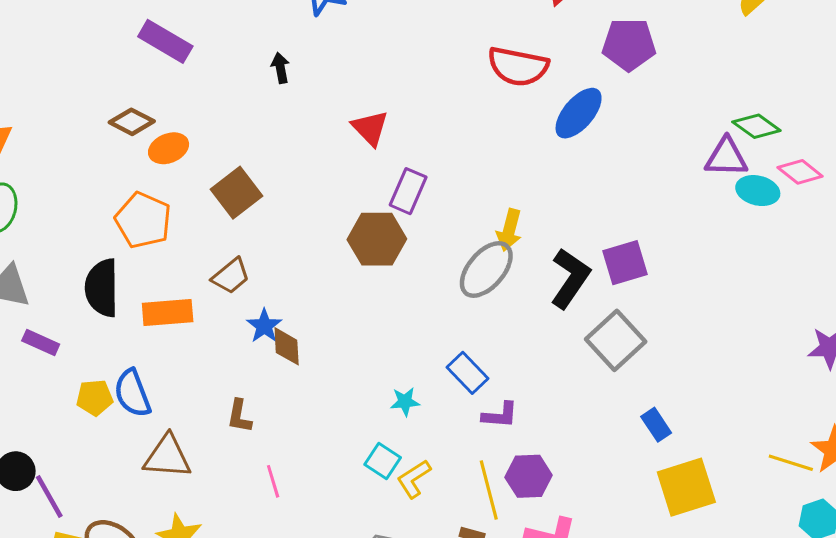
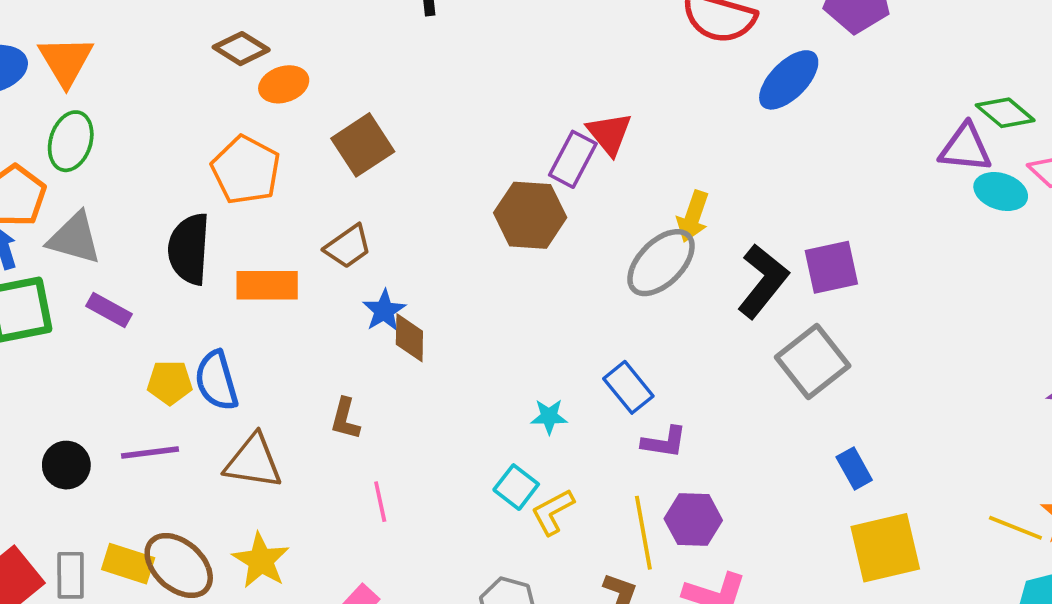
red triangle: (370, 128) -> (609, 134), moved
purple line: (49, 496) -> (150, 452), moved, turned -72

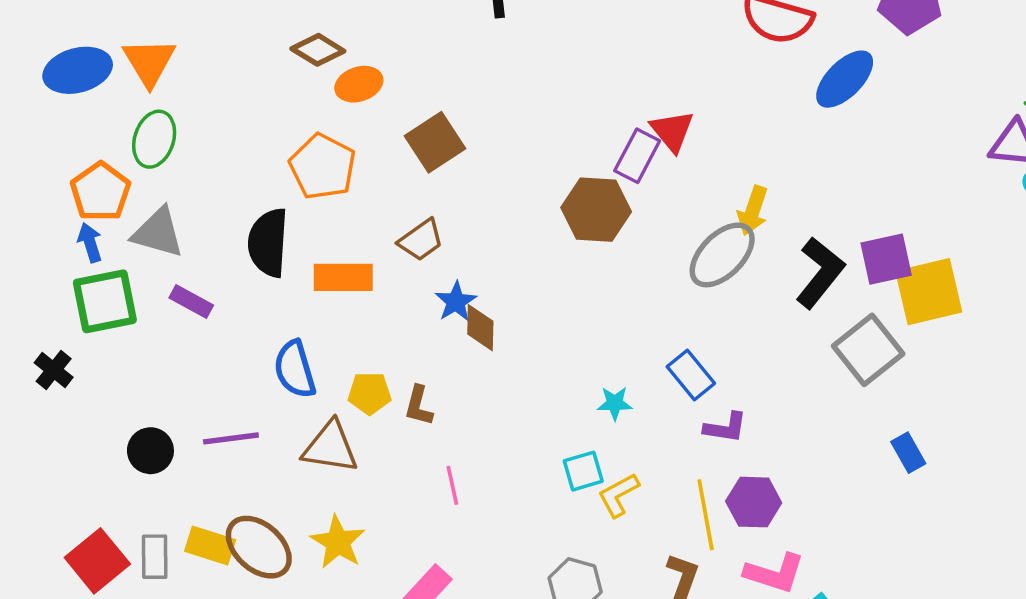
yellow pentagon: (170, 382) -> (370, 393), moved
cyan square: (516, 487) -> (583, 471), turned 36
yellow square: (885, 548) -> (929, 292), moved

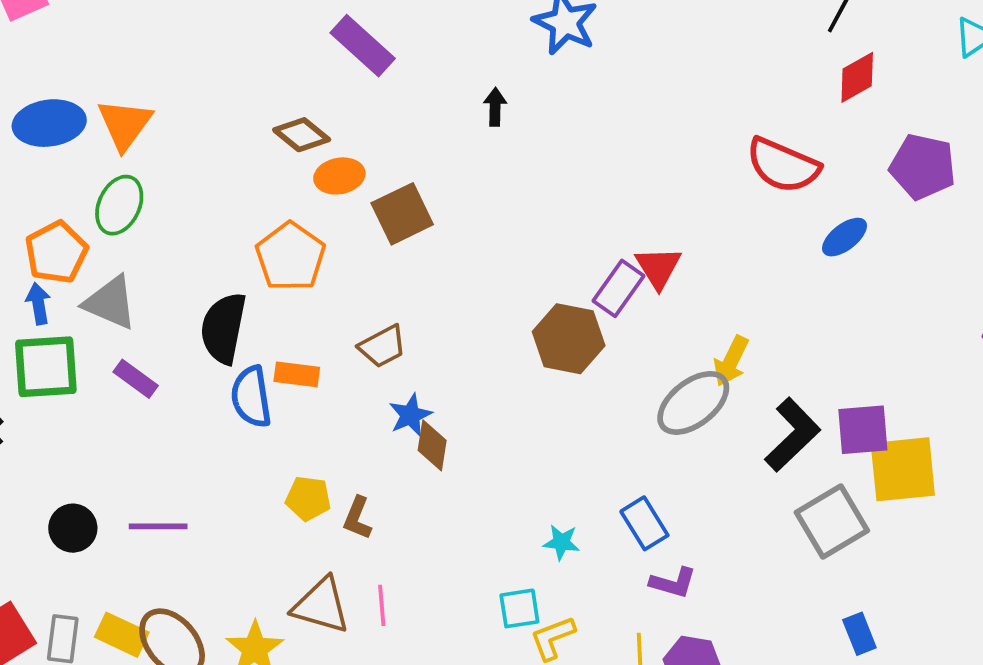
blue ellipse: (845, 79) -> (845, 237), size x0.7
brown square: (435, 142) -> (402, 214), moved
orange rectangle: (343, 277) -> (297, 374), size x0.7
blue semicircle: (295, 369) -> (251, 397), moved
brown triangle: (330, 447) -> (321, 606), moved

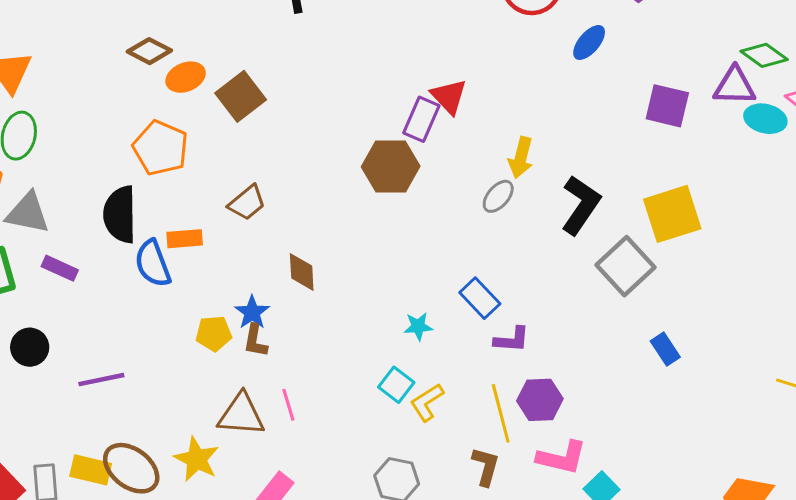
gray ellipse: (693, 403) -> (498, 196), size x0.6
blue star: (410, 415) -> (252, 312), moved
purple square: (863, 430) -> (667, 106), moved, turned 30
black circle: (73, 528) -> (30, 347), moved
cyan square: (519, 608) -> (396, 385), turned -32

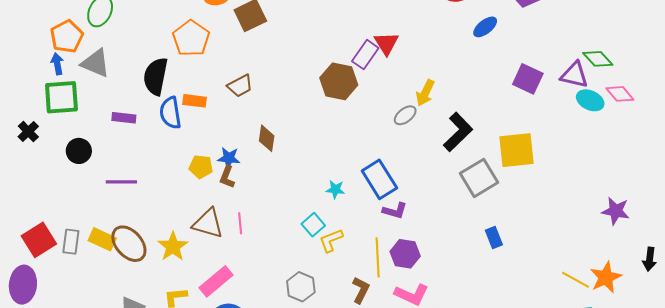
purple rectangle: (60, 268) -> (124, 118), moved, turned -30
blue rectangle: (480, 298) -> (379, 179), size x1.4
blue star: (252, 312) -> (229, 158), turned 30

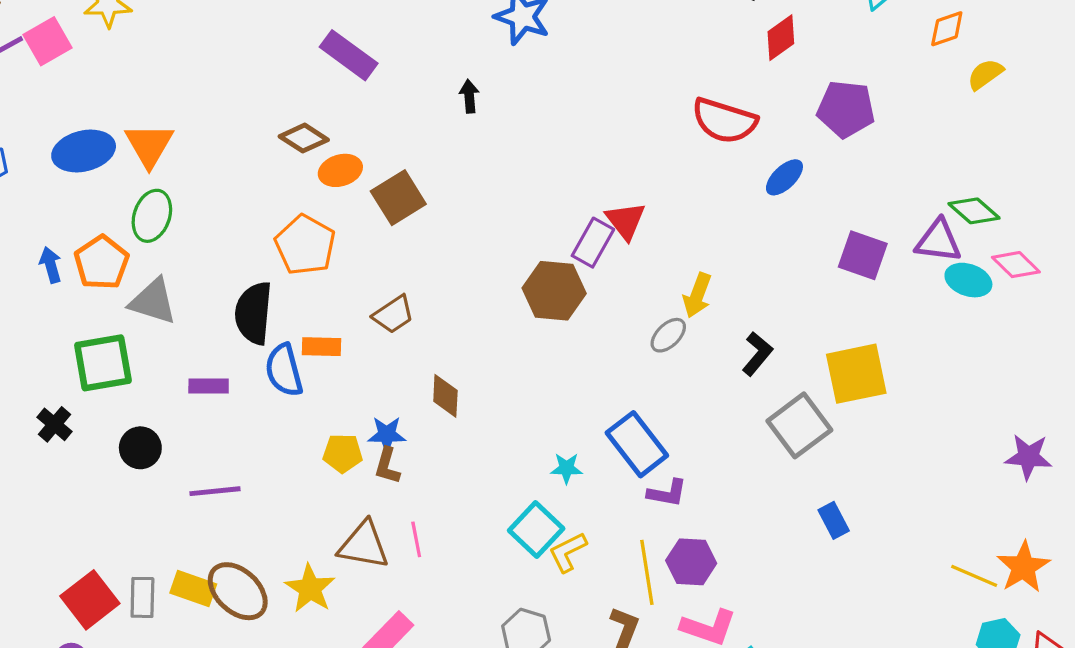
blue arrow: (57, 64) -> (51, 265), moved
black L-shape: (458, 132) -> (757, 354), size x0.7
cyan square: (313, 225) -> (536, 529), size x1.4

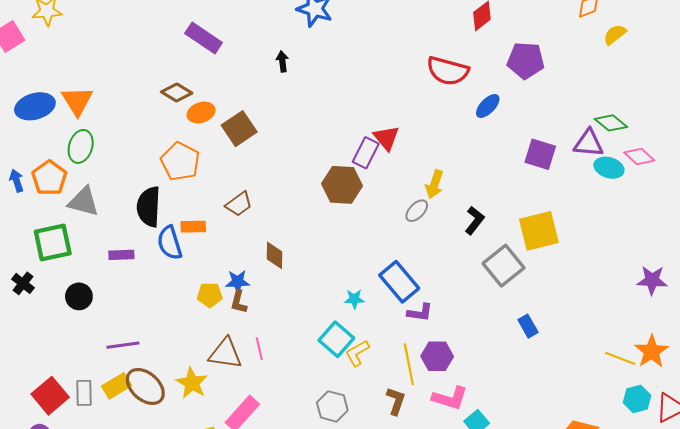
purple line: (215, 491) -> (123, 345), moved
yellow rectangle: (193, 589) -> (117, 386), turned -48

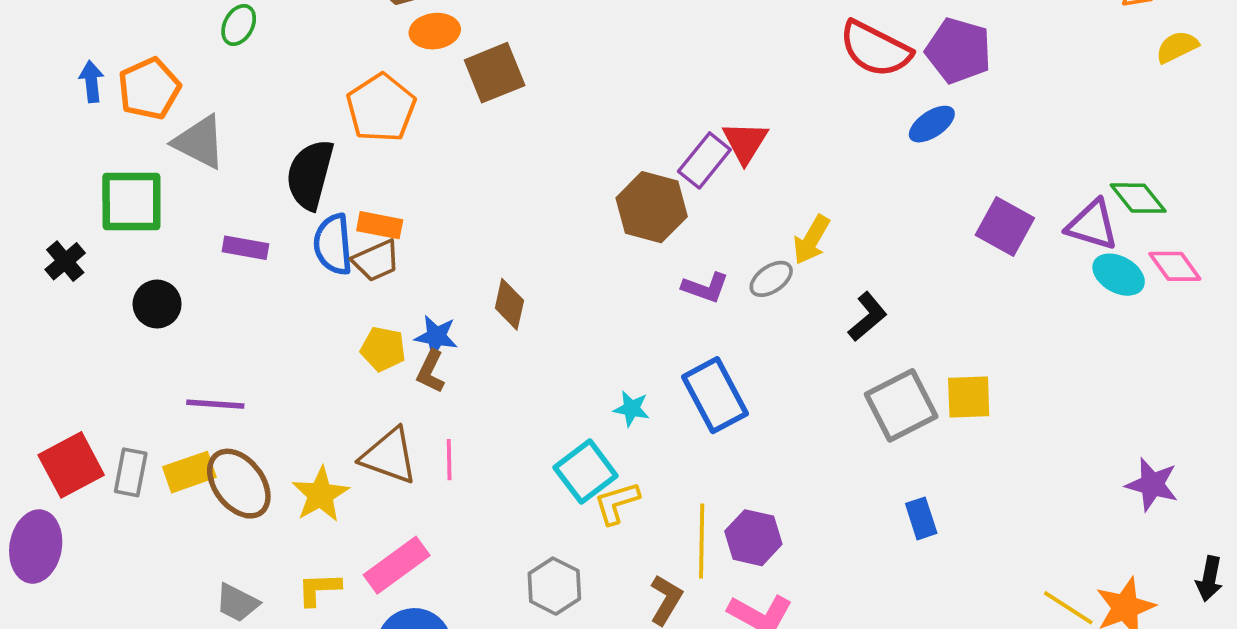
purple pentagon: (526, 60) -> (958, 51), moved
green ellipse: (81, 146) -> (239, 25), moved, size x0.7
brown trapezoid: (239, 204) -> (376, 261), moved
yellow square: (539, 231) -> (969, 397), moved, size x0.7
purple L-shape: (420, 313) -> (705, 288), moved

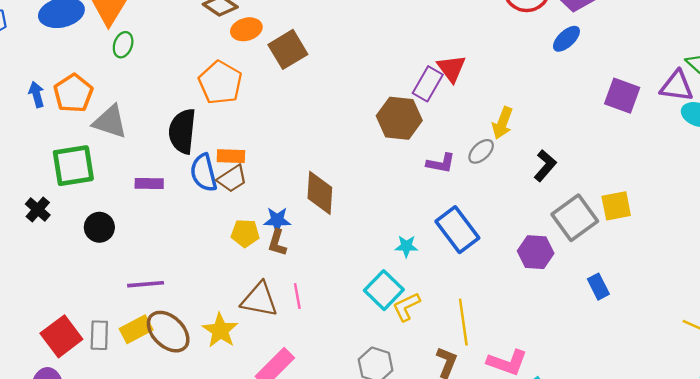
brown diamond: (509, 304) -> (320, 193), size x1.4
purple hexagon: (753, 538) -> (536, 252), moved

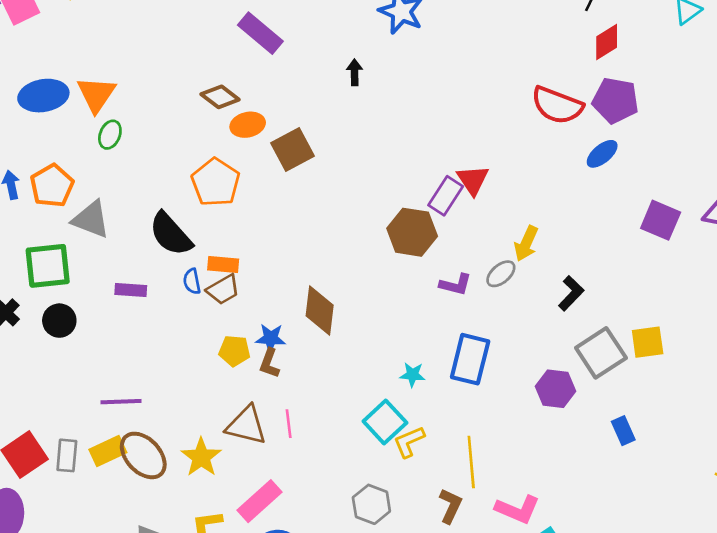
black semicircle: (182, 131) -> (171, 234), turned -51
blue semicircle: (204, 173) -> (192, 281), size x0.6
black circle: (99, 227) -> (59, 321), moved
blue rectangle: (457, 230) -> (470, 359), turned 48

